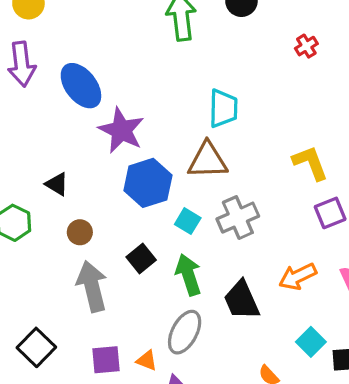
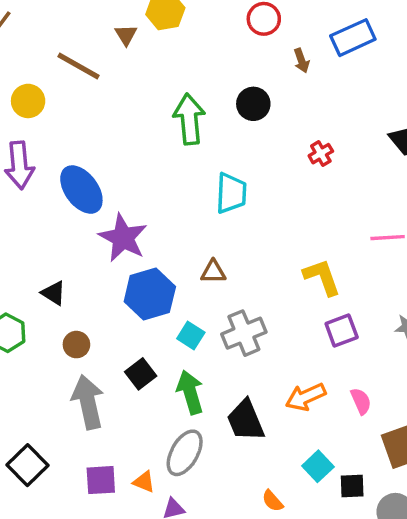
cyan trapezoid: (223, 108) -> (231, 193), moved
brown triangle: (208, 160) -> (213, 272), size x0.6

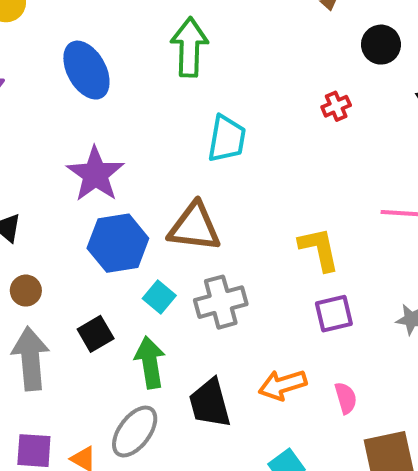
black circle: (253, 104) -> (381, 45), moved
blue ellipse: (81, 190) -> (86, 70), moved
brown triangle: (213, 272) -> (195, 227), size x1.8

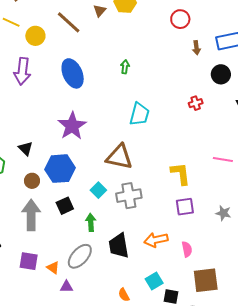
green arrow: (189, 47) -> (125, 67), size x0.5
blue hexagon: (118, 243) -> (60, 169), moved
green arrow: (150, 362) -> (91, 222), size x0.7

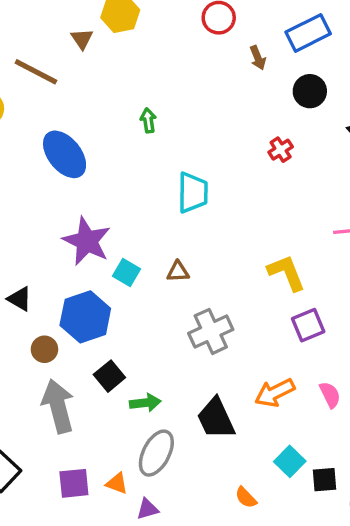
brown triangle: (119, 157) -> (178, 272), size x0.5
cyan square: (98, 190) -> (127, 273), moved
green arrow: (91, 222) -> (145, 403), moved, turned 102

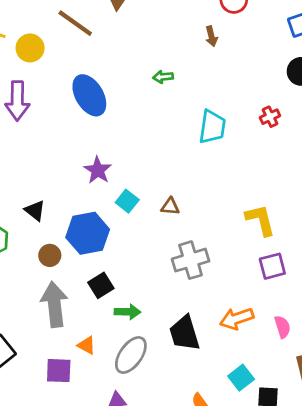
brown arrow: (258, 58) -> (211, 36), moved
green arrow: (148, 120) -> (163, 77), turned -96
cyan trapezoid: (193, 193) -> (212, 127), moved
purple star: (87, 241) -> (98, 170), size x0.7
orange triangle: (117, 483) -> (87, 345), moved

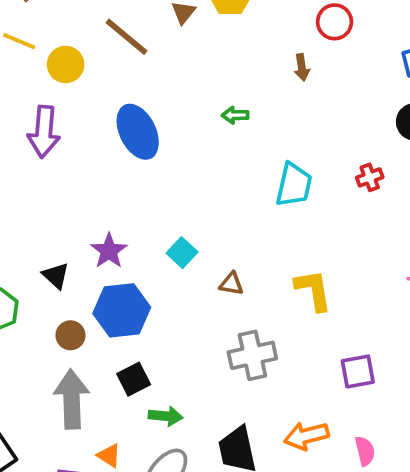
purple star: (98, 170) -> (109, 251), moved
cyan square: (127, 201) -> (182, 253), moved
yellow L-shape: (260, 220) -> (313, 290), moved

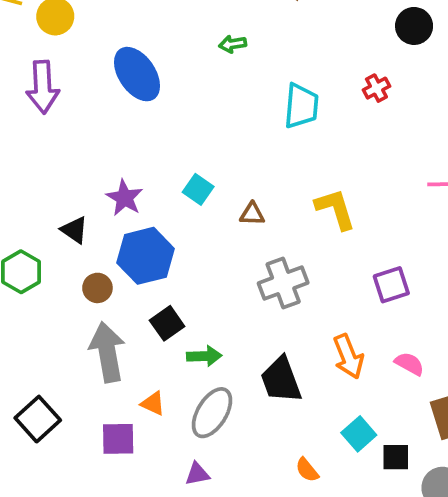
orange arrow: (306, 436) -> (348, 356), turned -90
pink semicircle: (365, 451) -> (409, 364), turned -40

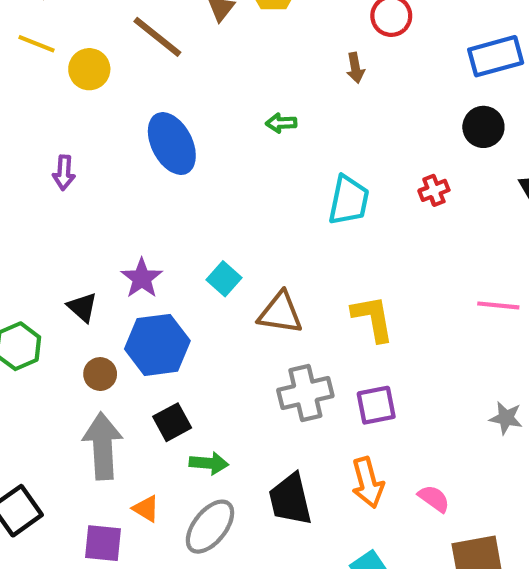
purple arrow: (43, 87) -> (64, 173), moved, size x0.6
brown triangle: (252, 214) -> (280, 313), size x1.6
purple square: (391, 285) -> (376, 405), moved

